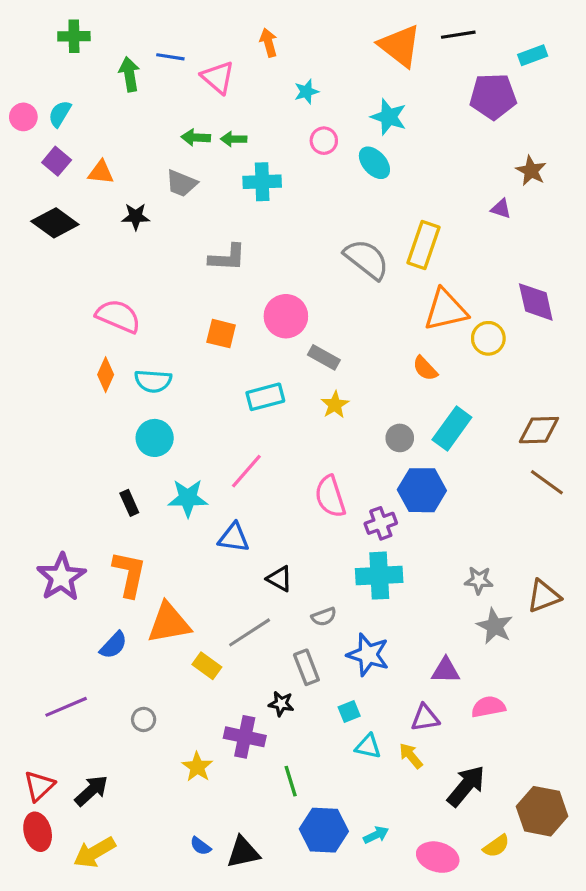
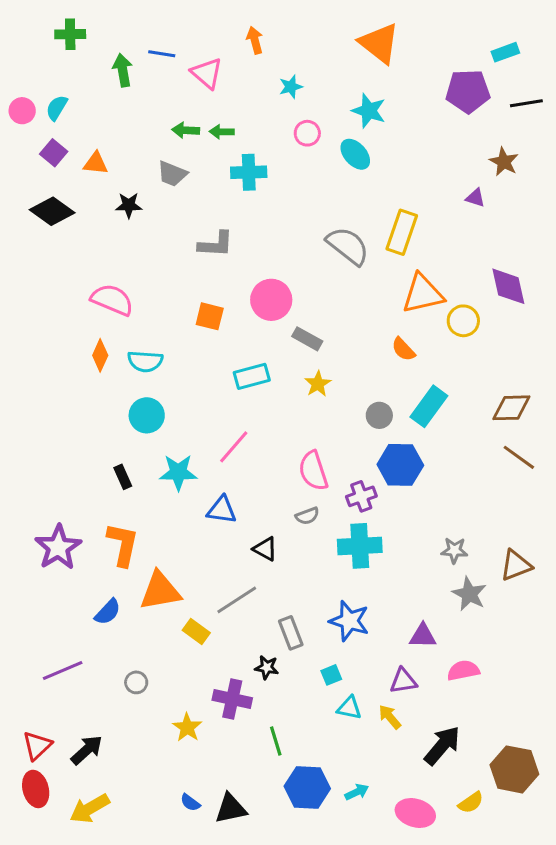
black line: (458, 35) -> (526, 103), moved
gray semicircle: (324, 617) -> (307, 516), moved

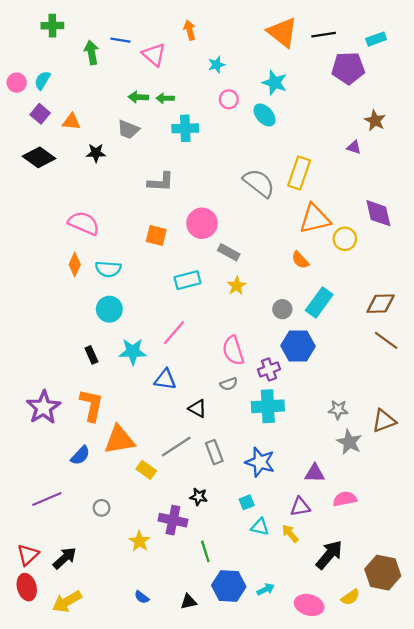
black line: (526, 103) -> (324, 35), moved
gray rectangle: (291, 633) -> (214, 452), moved
black triangle: (231, 808) -> (189, 602), moved, size x0.7

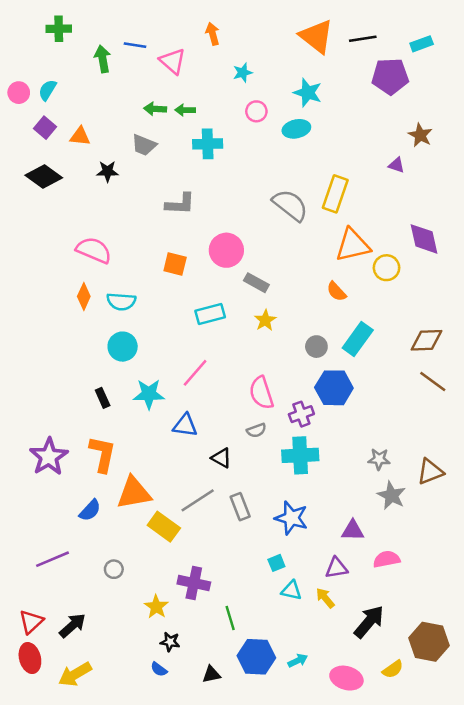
cyan ellipse: (264, 115) -> (296, 129), turned -60
yellow rectangle: (146, 470) -> (164, 527), size x1.4
black star: (199, 497) -> (170, 642), moved

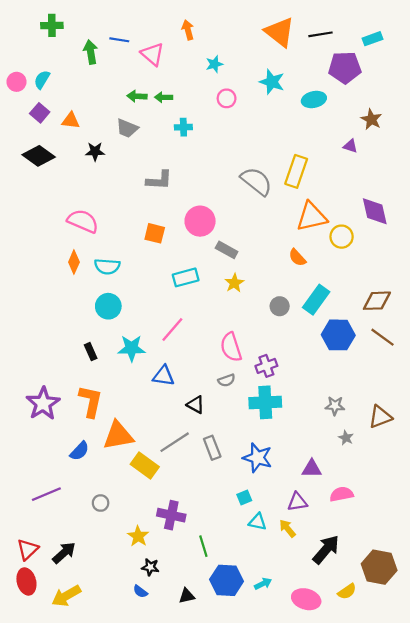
cyan ellipse: (296, 129) -> (314, 99), moved
cyan cross: (208, 144) -> (183, 127), size x0.7
blue hexagon: (334, 388) -> (338, 335), moved
gray star: (392, 495) -> (346, 438), size x0.6

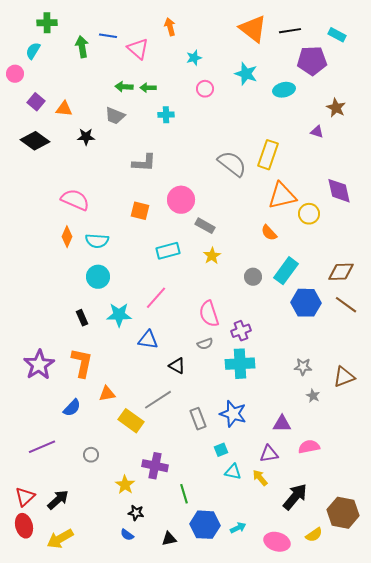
cyan rectangle: (372, 39) -> (337, 35), turned 48
cyan semicircle: (42, 80) -> (33, 51), moved
orange triangle: (118, 436) -> (107, 394), size x0.6
gray rectangle: (212, 448) -> (198, 419), moved

